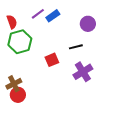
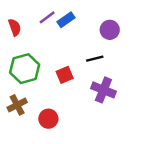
green hexagon: (20, 42) -> (25, 69), moved
purple cross: (83, 72) -> (103, 90), turned -36
red circle: (18, 95) -> (48, 119), moved

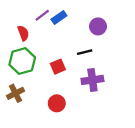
red semicircle: (15, 27) -> (23, 33), moved
purple cross: (103, 90) -> (92, 80), turned -30
red circle: (48, 119) -> (57, 103), moved

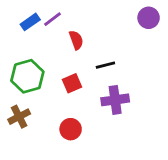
blue rectangle: (59, 18) -> (30, 22), moved
purple circle: (98, 26) -> (149, 18), moved
red semicircle: (23, 33) -> (76, 40), moved

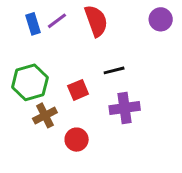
blue rectangle: (30, 22) -> (33, 24), turned -72
red semicircle: (76, 40) -> (96, 21), moved, size x1.5
brown cross: (19, 117) -> (45, 115), moved

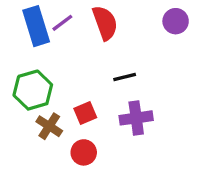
blue rectangle: (33, 24) -> (36, 26), size x1.6
red square: (78, 90) -> (85, 113), moved
brown cross: (45, 115) -> (49, 126), turned -30

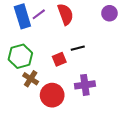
red square: (85, 113) -> (59, 59), moved
purple cross: (136, 118) -> (85, 85), moved
red circle: (84, 152) -> (52, 95), size x1.5

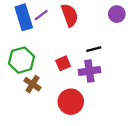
black line: (78, 48) -> (94, 49), moved
purple cross: (85, 85) -> (89, 71), moved
red circle: (52, 95) -> (71, 102), moved

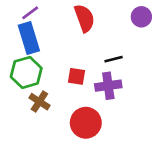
purple line: (41, 15) -> (30, 13), moved
blue rectangle: (24, 17) -> (29, 38), moved
red square: (63, 63) -> (77, 76), turned 32

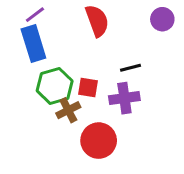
green hexagon: (26, 72) -> (55, 86), moved
brown cross: (39, 102) -> (68, 110), moved, turned 30

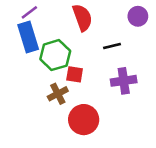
black line: (130, 68) -> (112, 46), moved
green hexagon: (55, 86) -> (55, 55), moved
purple cross: (124, 98) -> (124, 81), moved

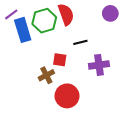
purple line: (29, 12) -> (11, 14), moved
black line: (112, 46) -> (80, 42), moved
green hexagon: (55, 55) -> (44, 21), moved

